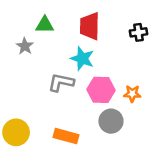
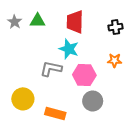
gray star: (25, 46) -> (15, 22), moved
orange star: (132, 94) -> (115, 60), moved
yellow circle: (16, 132) -> (23, 99), moved

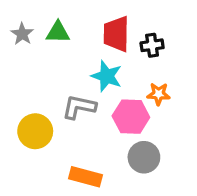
black cross: (116, 27) -> (152, 45), moved
orange star: (115, 60) -> (159, 94), moved
yellow circle: (23, 99) -> (35, 131), moved

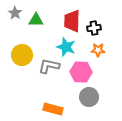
gray star: (22, 34) -> (15, 13), moved
orange star: (159, 94) -> (98, 50), moved
yellow circle: (35, 131) -> (22, 55), moved

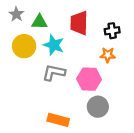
black cross: (94, 28) -> (112, 31), moved
cyan star: (66, 47) -> (54, 45), moved
yellow circle: (22, 55) -> (24, 46), moved

